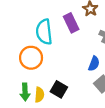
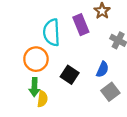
black square: (59, 89) -> (70, 75), moved
green arrow: (25, 92) -> (34, 87), moved

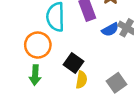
blue semicircle: (102, 69) -> (110, 30), moved, turned 35
yellow semicircle: (42, 99) -> (81, 80), moved

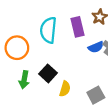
orange circle: (38, 45) -> (17, 48), moved
black square: (73, 63) -> (48, 73), moved

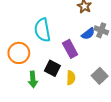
purple rectangle: (77, 27) -> (70, 49), moved

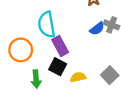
purple rectangle: (70, 49) -> (60, 46), moved
yellow semicircle: (71, 78) -> (78, 77), turned -104

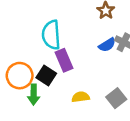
orange circle: (21, 50) -> (20, 76), moved
black square: (58, 67) -> (46, 76), moved

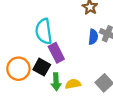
blue semicircle: (107, 45) -> (93, 37), turned -48
green arrow: (34, 95) -> (56, 82), moved

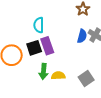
cyan semicircle: (44, 31) -> (39, 25), size x0.7
black square: (42, 67) -> (34, 48), moved, turned 35

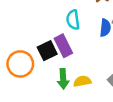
cyan semicircle: (39, 25) -> (73, 20), moved

